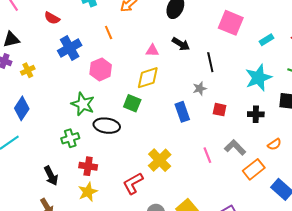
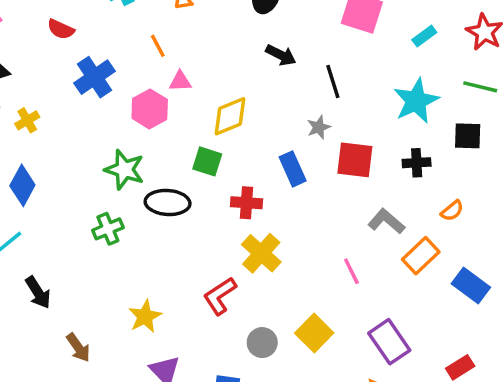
pink triangle: (152, 51) -> (180, 81), moved
red square: (220, 110) -> (355, 160), size x1.6
pink line: (207, 155) -> (351, 271), moved
red cross: (88, 166) -> (246, 203), moved
black arrow: (51, 176) -> (38, 292), moved

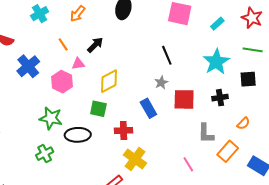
black arrow: (281, 55) -> (95, 45), moved, turned -66
gray L-shape: (386, 221) -> (206, 133), turned -125

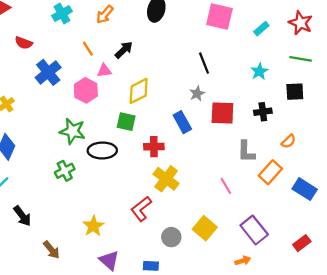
cyan star: (216, 62) -> (259, 71), size x0.6

